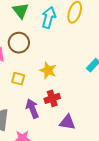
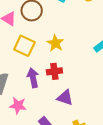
yellow square: (18, 79) -> (24, 46), size x1.5

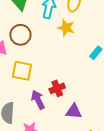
yellow star: (55, 43) -> (66, 28), moved

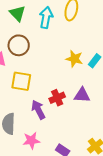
yellow star: (66, 28) -> (74, 59), moved
purple triangle: (74, 111) -> (82, 95), moved

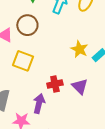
purple triangle: (82, 95) -> (80, 86), turned 30
purple arrow: (38, 110) -> (39, 104), moved, turned 30

